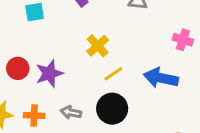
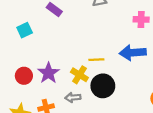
yellow cross: (98, 46) -> (79, 75), moved
yellow line: (113, 74) -> (96, 60), turned 48

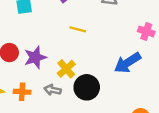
blue arrow: (133, 53) -> (128, 63), turned -45
yellow line: (96, 60) -> (78, 29), moved

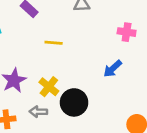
blue arrow: (128, 63) -> (113, 69), size x0.7

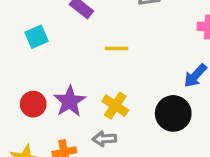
black circle: (74, 102) -> (173, 113), moved

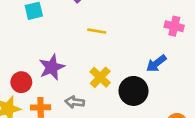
red circle: (33, 104) -> (21, 82), moved
yellow cross: (115, 106) -> (100, 77), moved

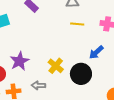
yellow line: (97, 31) -> (77, 24), moved

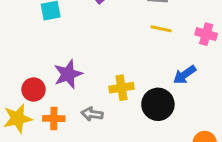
yellow cross: (56, 66) -> (121, 88), turned 35

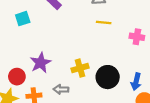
pink cross: (206, 34) -> (137, 37), moved
blue arrow: (185, 75) -> (136, 82), moved, turned -35

